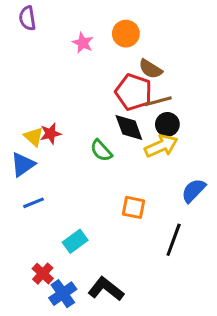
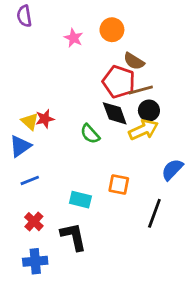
cyan rectangle: (75, 241) -> (80, 200), moved, turned 50
red cross: (43, 274) -> (34, 222), moved
black L-shape: (106, 289) -> (74, 237), moved, turned 40
blue cross: (63, 294) -> (35, 261), moved, turned 30

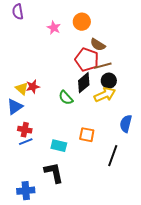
black diamond: (115, 113) -> (84, 83), turned 70
blue semicircle: (172, 169) -> (126, 124), turned -30
blue line: (30, 180) -> (26, 142), moved
red cross: (34, 222) -> (25, 130), moved, turned -32

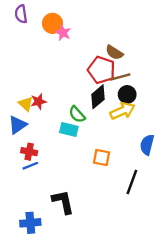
orange circle: (82, 22) -> (52, 23), moved
cyan rectangle: (59, 146) -> (69, 129), moved

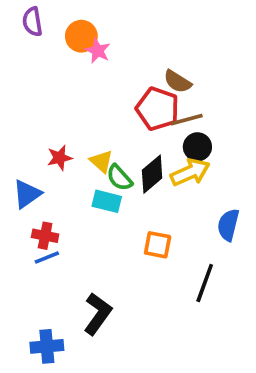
black diamond: (98, 97) -> (152, 174), moved
yellow triangle: (26, 104) -> (101, 161), moved
black L-shape: (63, 202) -> (98, 314), turned 48

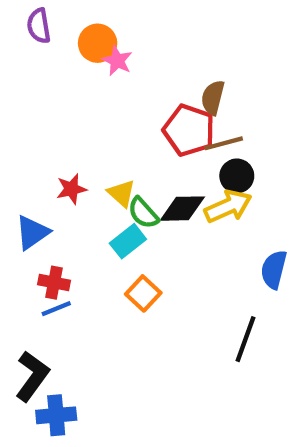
brown semicircle: (177, 82) -> (213, 98), turned 72
black diamond: (152, 174) -> (182, 209), turned 39
cyan rectangle: (107, 201) -> (128, 241), turned -52
orange square: (158, 245) -> (143, 293), moved, turned 32
black L-shape: (98, 314) -> (32, 376), moved

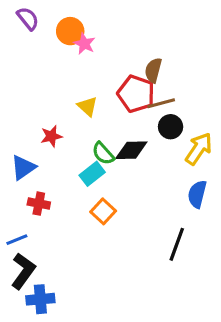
purple semicircle: (39, 26) -> (28, 19), turned 150
yellow triangle: (121, 193) -> (87, 106), moved
yellow arrow: (228, 206) -> (199, 149), moved, turned -32
blue line: (56, 309) -> (17, 240), moved

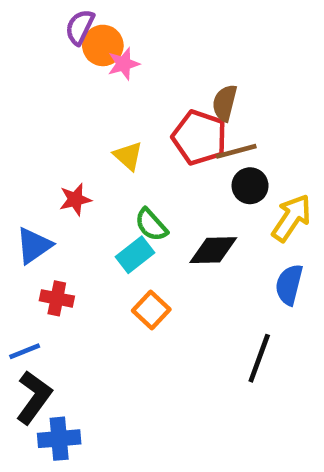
purple semicircle: (28, 19) -> (80, 27), moved, turned -115
pink star: (84, 44) -> (124, 64), turned 30
black diamond: (131, 150) -> (213, 250), moved

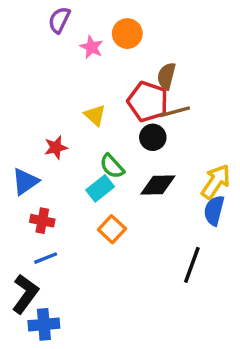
orange circle: (103, 45) -> (127, 34), moved
pink star: (124, 64) -> (92, 47), turned -30
black circle: (250, 186) -> (153, 137), moved
yellow arrow: (291, 218) -> (216, 182), moved
blue line: (25, 351) -> (46, 258), moved

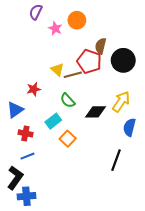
brown line: (175, 112) -> (73, 75), moved
black circle: (153, 137) -> (123, 60), moved, size x1.5
yellow arrow: (216, 182) -> (121, 102), moved
cyan rectangle: (100, 188) -> (53, 121), moved

